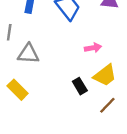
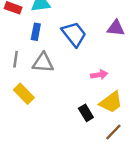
gray triangle: (28, 54) -> (43, 63), moved
yellow rectangle: (18, 90) -> (24, 94), moved

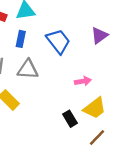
purple triangle: (116, 28) -> (99, 35), turned -42

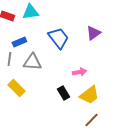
blue rectangle: (21, 39) -> (19, 42), moved, turned 56
black rectangle: (70, 119) -> (63, 93), moved

